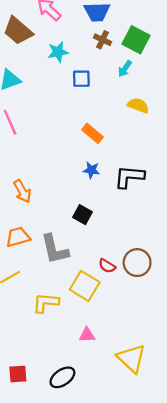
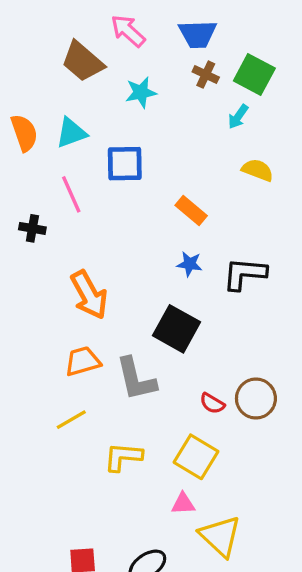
blue square: (81, 79) -> (125, 164), moved, size x1.4
orange arrow: (22, 191) -> (89, 295), size x1.4
black square: (82, 215) -> (177, 329), size x1.6
yellow square: (85, 286) -> (196, 457), moved
yellow triangle: (132, 358) -> (220, 536), moved

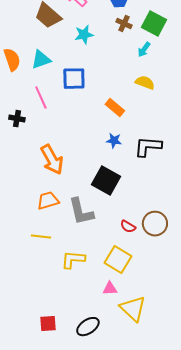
yellow semicircle: (258, 170) -> (145, 83), moved
yellow line: (71, 420) -> (41, 237), turned 36

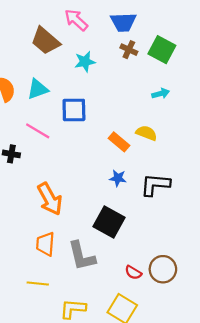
cyan arrow: (144, 50) -> (161, 94), moved, turned -140
yellow semicircle: (145, 83) -> (146, 133), moved
pink line: (41, 98) -> (38, 131), turned -35
orange trapezoid: (48, 201) -> (45, 244), turned -70

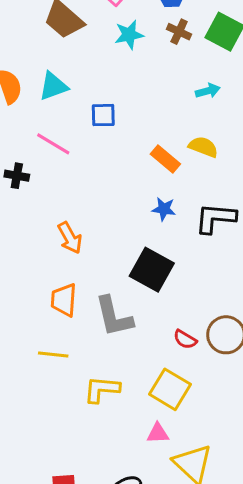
cyan star: (85, 62) -> (129, 35), moved
cyan arrow: (161, 94) -> (208, 91), moved
blue square: (74, 110) -> (103, 115), size x0.7
orange arrow: (50, 199) -> (70, 238), size x0.7

